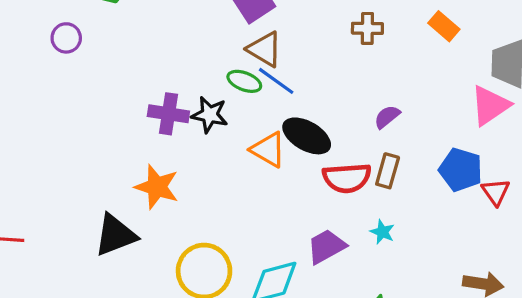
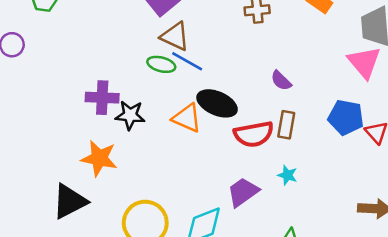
pink triangle: (490, 105) -> (364, 62), turned -30
black star: (210, 115) -> (130, 115), moved
purple semicircle: (387, 117) -> (281, 81), turned -90

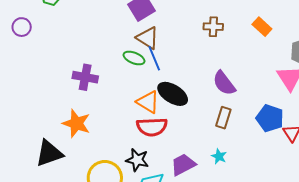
blue line: (187, 61) -> (154, 58), turned 30
purple semicircle: (281, 81) -> (224, 83), size x1.5
black star: (130, 115) -> (137, 160), moved
red semicircle: (254, 134) -> (152, 127), moved

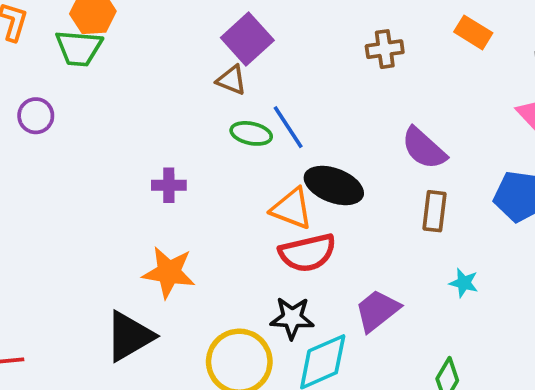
brown triangle: (148, 38) -> (232, 80), moved, size x0.7
purple cross: (85, 77) -> (169, 185), size x0.7
cyan star: (219, 156) -> (464, 283), moved

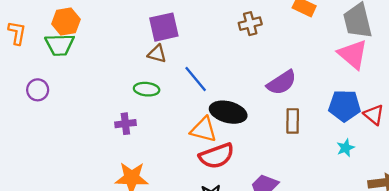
purple square: (247, 39) -> (164, 27), turned 36
green ellipse: (251, 133) -> (147, 89), moved
purple semicircle: (424, 148) -> (282, 83), turned -68
cyan star: (464, 283) -> (346, 148), moved, turned -30

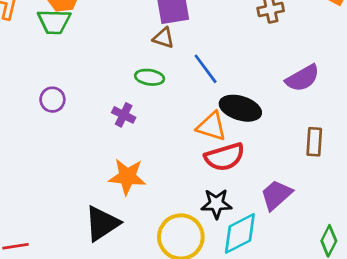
purple circle: (38, 90) -> (52, 100), moved
brown rectangle: (293, 121) -> (314, 142), moved
purple cross: (125, 124) -> (124, 115), turned 30

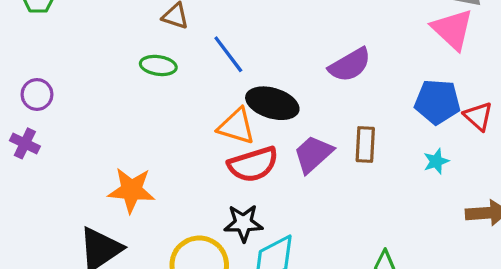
purple cross: (124, 115) -> (25, 143), moved
purple trapezoid: (276, 195) -> (313, 154), moved

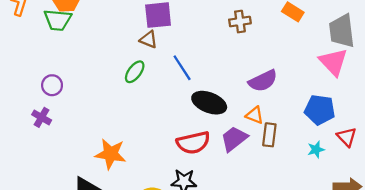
green ellipse: (158, 65) -> (135, 72), turned -65
red triangle: (478, 116) -> (347, 137), moved
orange triangle: (236, 126) -> (255, 115), moved, size x0.7

